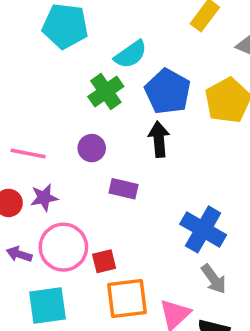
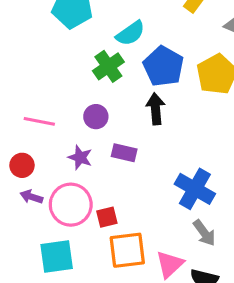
purple star: (44, 198) -> (80, 157), moved, turned 30
purple arrow: (19, 254) -> (31, 197), moved

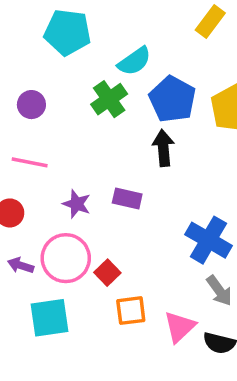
purple circle: (96, 117) -> (31, 105), moved
purple arrow: (31, 197) -> (21, 265), moved
red square: (107, 217) -> (107, 273), turned -30
orange square: (127, 250) -> (131, 311), size x0.7

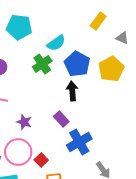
purple rectangle: (127, 199) -> (61, 119), moved, turned 35
blue cross: (208, 240) -> (79, 142), moved, turned 30

